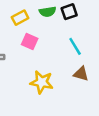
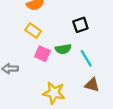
green semicircle: (48, 12) -> (63, 49), moved
yellow rectangle: (20, 18) -> (33, 31), turned 63

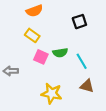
black square: (80, 25) -> (79, 22), moved

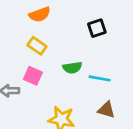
pink square: (41, 57) -> (33, 76), moved
cyan line: (82, 61) -> (100, 78), turned -49

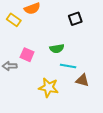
yellow rectangle: (37, 46) -> (14, 20), moved
cyan line: (100, 78) -> (68, 66), moved

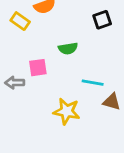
green semicircle: (57, 49) -> (68, 48), moved
pink square: (27, 55) -> (38, 68), turned -32

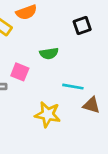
pink square: (38, 68) -> (20, 72), turned 30

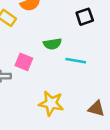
cyan line: (73, 87) -> (76, 61), moved
brown triangle: (91, 105) -> (96, 109), moved

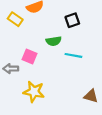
black square: (85, 17) -> (72, 20), moved
yellow star: (51, 103) -> (34, 92), moved

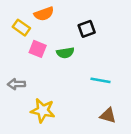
cyan line: (73, 55) -> (100, 80), moved
pink square: (29, 57) -> (38, 49), moved

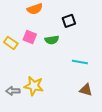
yellow rectangle: (21, 28) -> (11, 43), moved
gray arrow: (16, 84) -> (13, 91), moved

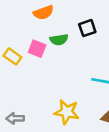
green semicircle: (52, 40) -> (59, 40), moved
yellow star: (34, 86) -> (67, 112), moved

